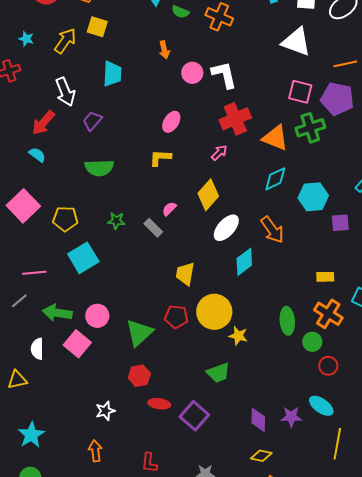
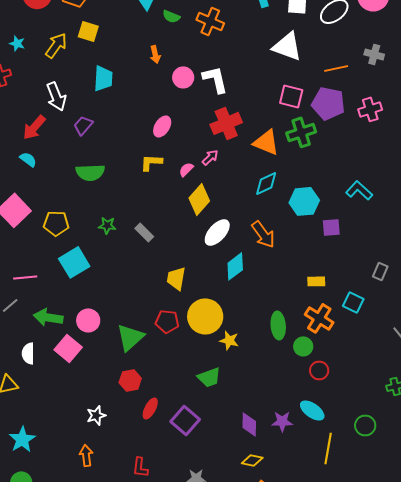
pink semicircle: (169, 209) -> (186, 169), moved
red ellipse: (159, 404) -> (150, 408), turned -70

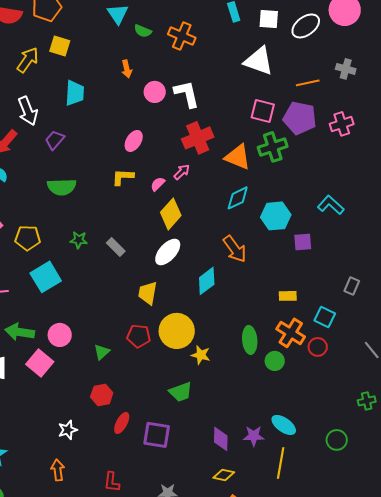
white ellipse: (217, 232) -> (168, 252), moved
green triangle: (130, 337) -> (102, 352), size x0.6
red circle: (319, 370) -> (318, 347), moved
purple square: (185, 420) -> (157, 435), turned -32
yellow line: (328, 448) -> (281, 463), moved

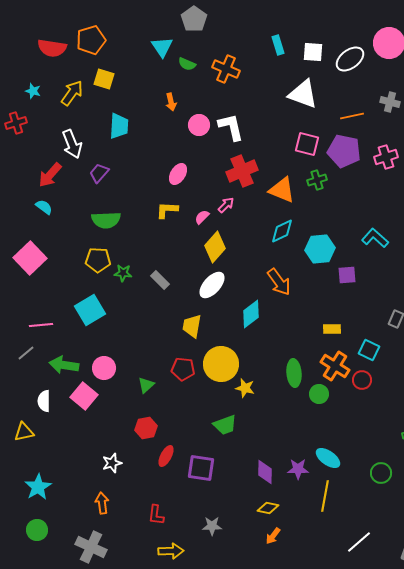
green cross: (273, 147) -> (317, 180), size x0.7
yellow pentagon: (28, 238) -> (98, 260), moved

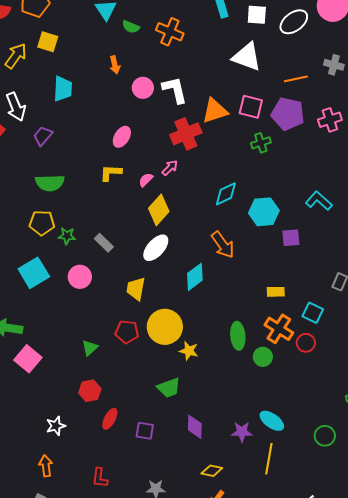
orange triangle: (282, 190) -> (215, 111), moved, turned -40
pink circle: (104, 368) -> (80, 277), moved
purple square: (201, 468) -> (145, 431), size x0.7
purple diamond: (265, 472) -> (195, 427), moved

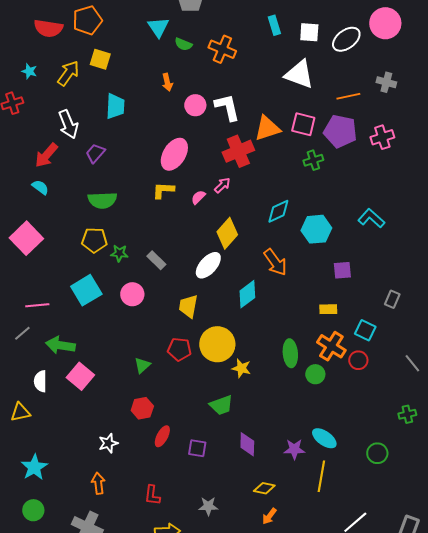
pink ellipse: (122, 137) -> (174, 154), size x1.5
yellow diamond: (159, 210) -> (227, 233), moved
purple square: (291, 238) -> (342, 270), moved

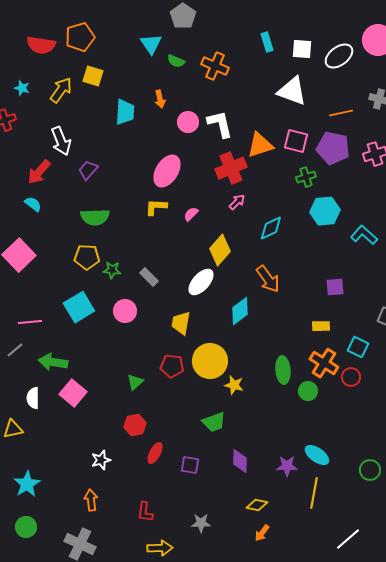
cyan trapezoid: (115, 106) -> (125, 112), moved
pink arrow: (222, 185) -> (237, 202), moved
cyan hexagon: (316, 229) -> (325, 211), moved

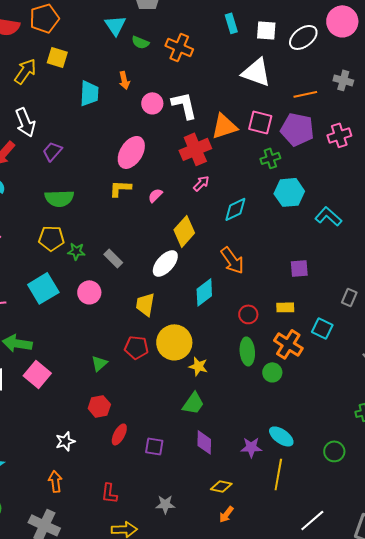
red circle: (351, 377) -> (248, 314), moved
green trapezoid: (214, 422) -> (193, 403), moved, turned -35

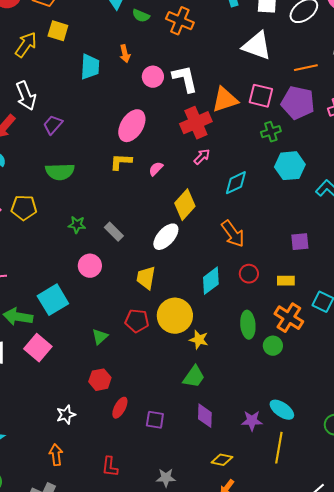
yellow pentagon: (51, 238) -> (24, 208), moved
cyan square: (43, 288) -> (53, 300), moved
cyan diamond: (204, 292) -> (211, 281), moved
red circle: (248, 314) -> (249, 274), moved

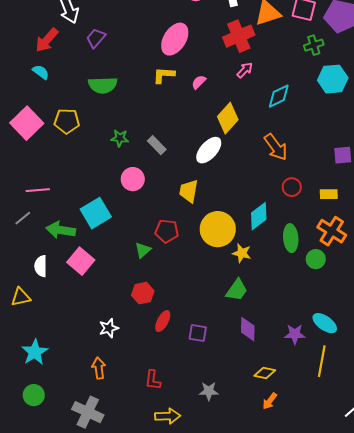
cyan diamond: (211, 281) -> (259, 216), moved
red pentagon: (137, 321) -> (167, 231), moved

